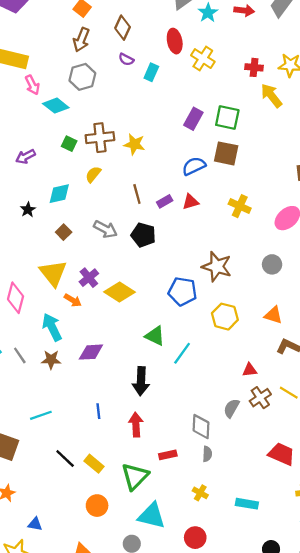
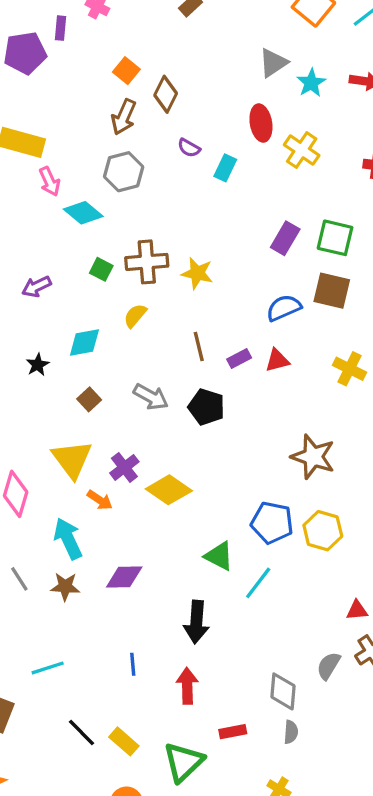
brown diamond: (123, 28) -> (166, 94), moved
blue pentagon: (183, 291) -> (272, 523), moved

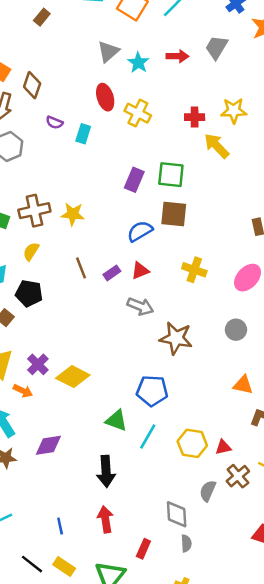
gray arrow: (151, 397) -> (140, 306), moved
black pentagon: (206, 407) -> (29, 293), moved
yellow hexagon: (323, 531) -> (192, 443), moved
blue line: (133, 664) -> (60, 526), moved
red rectangle: (233, 732) -> (143, 549), turned -48

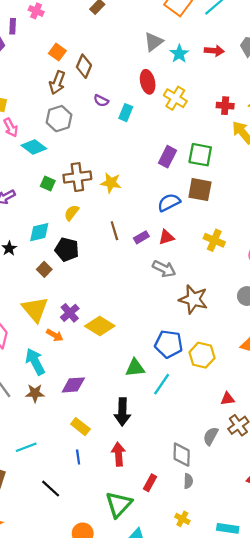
green triangle: (116, 420) -> (135, 368), turned -30
yellow hexagon: (192, 443) -> (202, 355), moved
yellow rectangle: (64, 567) -> (80, 427), moved

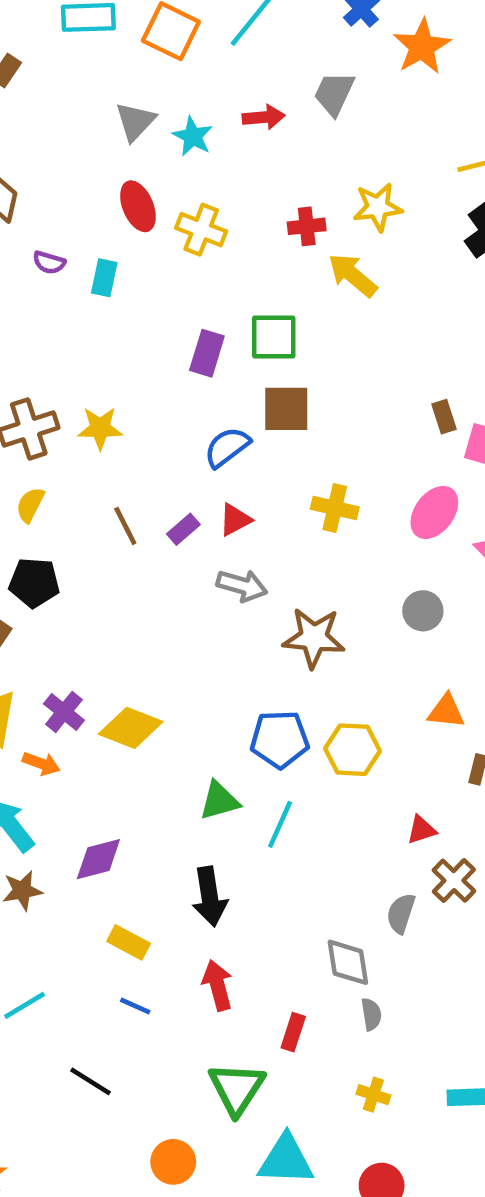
blue line: (78, 457) -> (135, 1006), turned -48

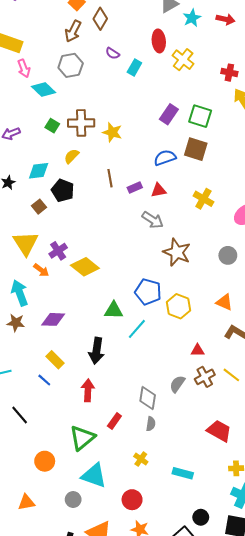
blue line: (135, 1006) -> (44, 380), moved

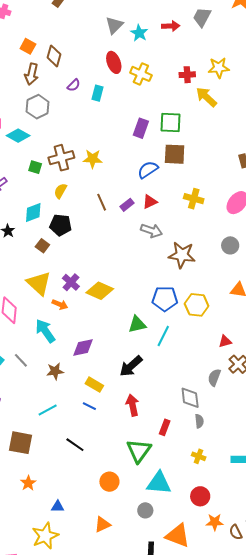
purple semicircle: (113, 53) -> (74, 85), turned -64
brown star: (16, 323) -> (55, 371), moved
black arrow: (96, 351) -> (131, 366), turned 55

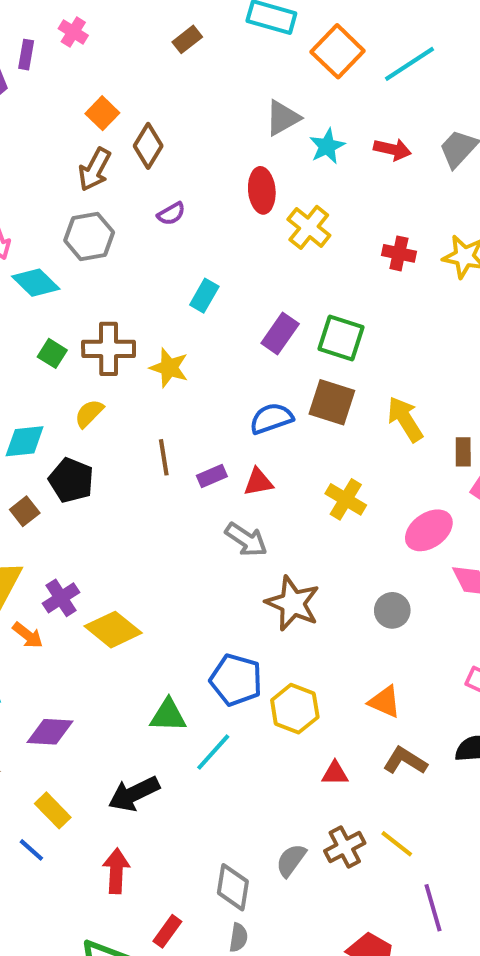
cyan rectangle: (98, 93) -> (204, 296), moved
yellow arrow: (206, 97) -> (405, 419), moved
red triangle: (225, 341) -> (335, 773), moved

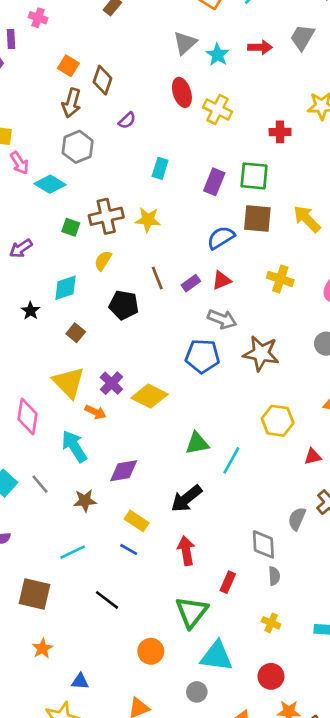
red cross: (399, 253) -> (280, 132), moved
black pentagon: (71, 480) -> (124, 305), moved
blue pentagon: (236, 680) -> (202, 356), moved

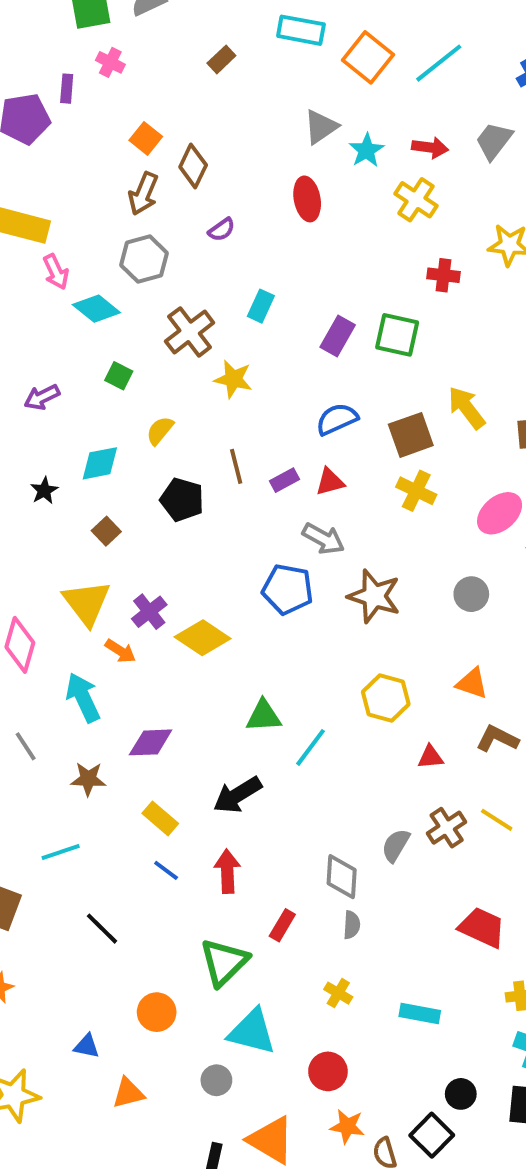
yellow cross: (217, 109) -> (416, 200), moved
brown cross: (106, 216) -> (190, 332), moved, turned -32
brown square: (257, 219) -> (411, 435), moved, turned -32
blue line: (129, 549) -> (166, 870), moved
blue triangle: (80, 681) -> (87, 1046), moved

